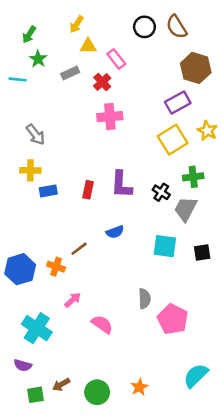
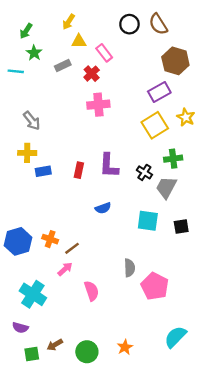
brown line: (79, 249) -> (72, 248), moved
pink semicircle: (102, 324) -> (92, 291), turned 36

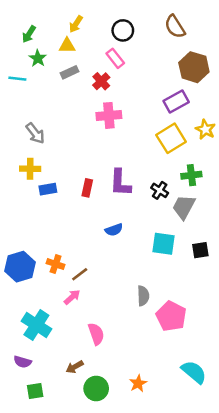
black circle: (129, 24) -> (123, 30), moved
yellow triangle: (79, 41) -> (67, 46), moved
pink semicircle: (92, 291) -> (96, 334), moved
cyan semicircle: (175, 337) -> (194, 372), turned 85
brown arrow: (55, 345) -> (75, 367), moved

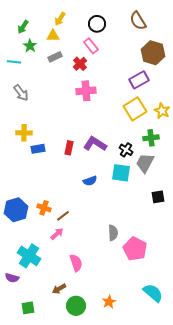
yellow star: (205, 129) -> (162, 111), moved
gray arrow: (35, 133) -> (21, 93), moved
purple L-shape: (120, 183) -> (95, 144), turned 120
cyan square: (163, 244) -> (121, 173), moved
purple semicircle: (23, 362) -> (12, 278), moved

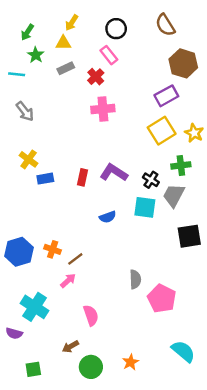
yellow cross: (24, 133) -> (29, 159), turned 35
black square: (158, 197) -> (189, 236), size x1.5

